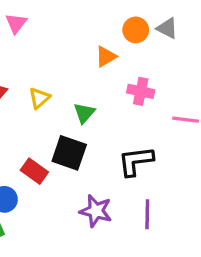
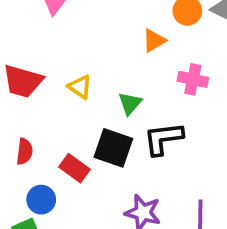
yellow triangle: (39, 98) -> (80, 87), turned -45
black L-shape: (136, 161) -> (163, 139), moved

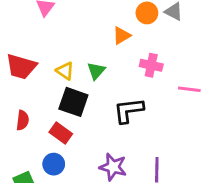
green triangle: (130, 103) -> (96, 71), moved
black square: (113, 148) -> (73, 102), moved
blue circle: (41, 200) -> (54, 164), moved

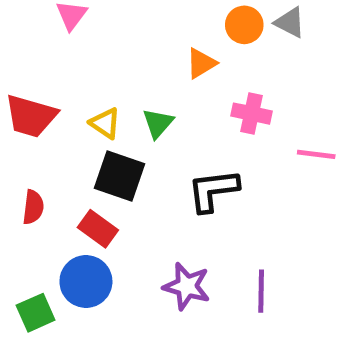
blue circle: (54, 164) -> (86, 282), size x1.4

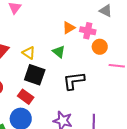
orange circle: (244, 25) -> (100, 47), moved
pink cross: (251, 114) -> (88, 31), moved
green triangle: (158, 123) -> (59, 52), moved, turned -32

